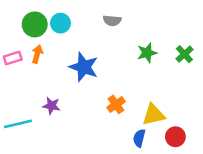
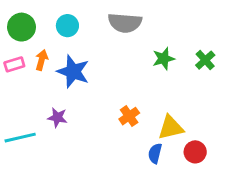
gray semicircle: (112, 21) -> (125, 23), size x1.6
green circle: (35, 24) -> (21, 27), moved
blue star: (84, 67) -> (73, 72), moved

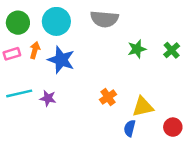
cyan circle: (67, 26) -> (56, 21), size x1.5
cyan line: (20, 138) -> (19, 93), moved
red circle: (195, 152) -> (173, 127), moved

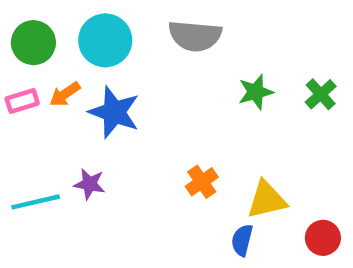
orange arrow: (35, 50) -> (65, 94), turned -140
cyan line: (19, 93) -> (36, 202), moved

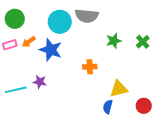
cyan circle: (105, 40) -> (60, 22), moved
orange cross: (202, 182) -> (90, 67), moved, turned 32

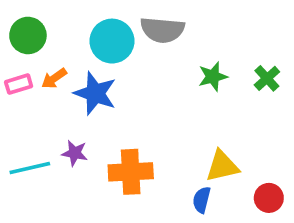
orange cross: (90, 67) -> (131, 172), moved, size x1.6

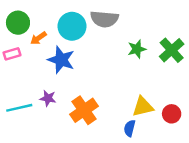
orange arrow: (54, 78) -> (38, 38), moved
green cross: (267, 78) -> (172, 50), size x1.5
orange cross: (131, 172) -> (84, 110), turned -32
red circle: (269, 198) -> (172, 114), moved

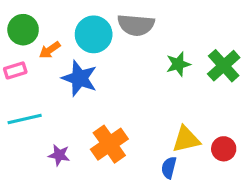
purple star: (48, 98) -> (59, 155), moved
cyan line: (19, 108) -> (25, 119), moved

